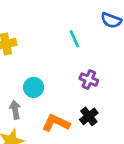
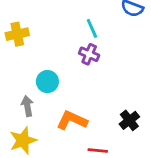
purple cross: (89, 80) -> (89, 54), moved
black cross: (89, 116) -> (129, 120), moved

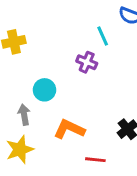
cyan line: (92, 28) -> (103, 36), moved

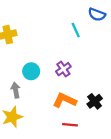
purple cross: (87, 62) -> (63, 69), moved, turned 32
orange L-shape: (69, 129) -> (65, 100), moved

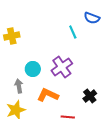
purple cross: (63, 69) -> (62, 67), size x1.5
orange L-shape: (65, 100) -> (48, 95), moved

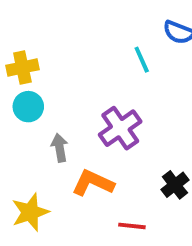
cyan circle: (33, 69) -> (28, 107), moved
gray arrow: (19, 86) -> (60, 148), moved

